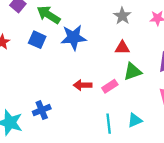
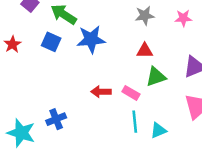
gray star: (122, 16) -> (145, 16), turned 30
pink rectangle: (110, 86) -> (131, 93), turned 63
cyan line: (109, 124) -> (135, 122), moved

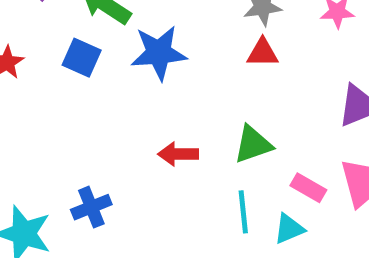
red triangle: (145, 51) -> (263, 53), moved
green triangle: (156, 77) -> (253, 144), moved
pink rectangle: (131, 93) -> (308, 188), moved

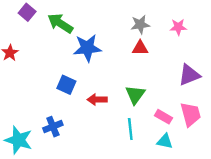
blue square: (82, 58) -> (66, 85), moved
green triangle: (253, 144) -> (135, 95), turned -35
cyan triangle: (289, 229) -> (165, 141), moved, turned 35

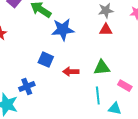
green triangle: (135, 95) -> (102, 68), turned 48
blue cross: (53, 127) -> (27, 87), moved
cyan triangle: (165, 141) -> (115, 109), moved

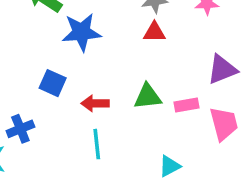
pink rectangle: (125, 86) -> (187, 105), moved, turned -40
cyan line: (98, 96) -> (97, 144), moved
cyan triangle: (115, 109) -> (170, 166), turned -40

